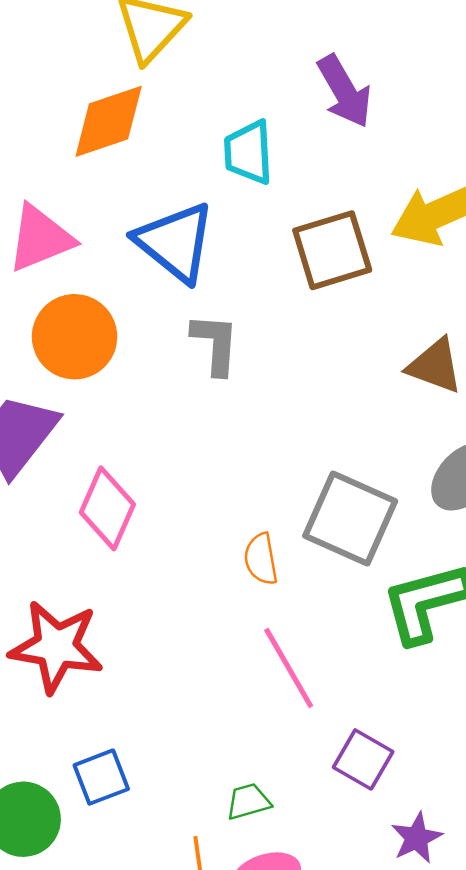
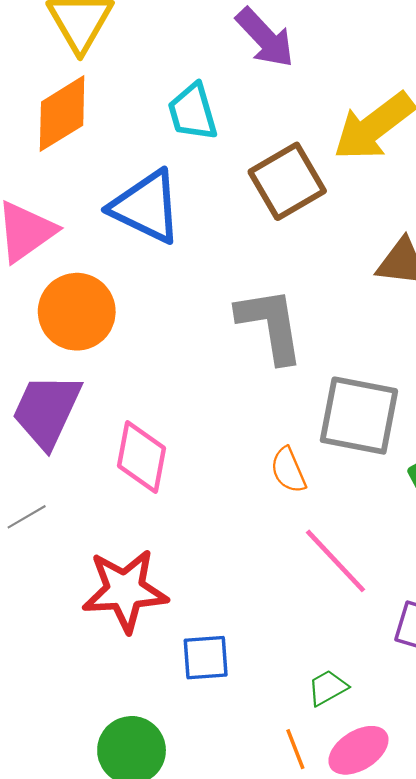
gray L-shape: (215, 344) -> (270, 325), moved, size x1.4
blue square: (101, 777) -> (206, 658), moved, turned 30

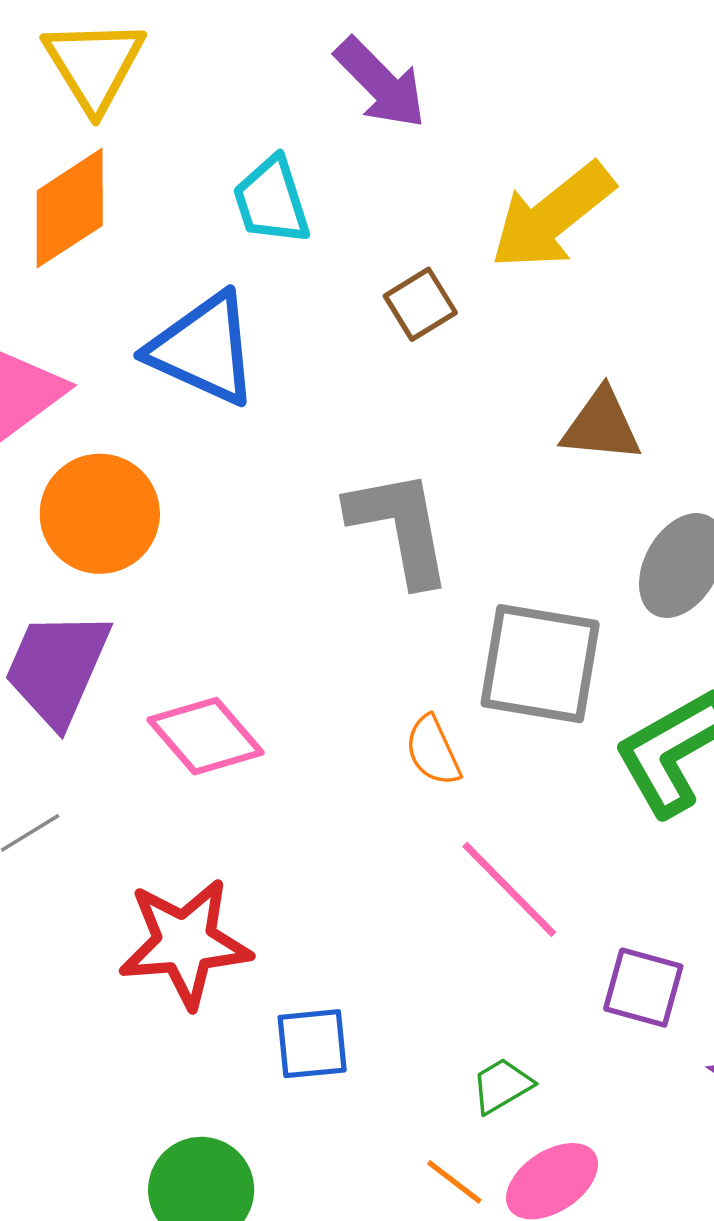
brown square: (287, 181) -> (420, 304), size x0.6
pink diamond: (142, 457) -> (205, 736), turned -50
orange line: (295, 749) -> (454, 1182), turned -30

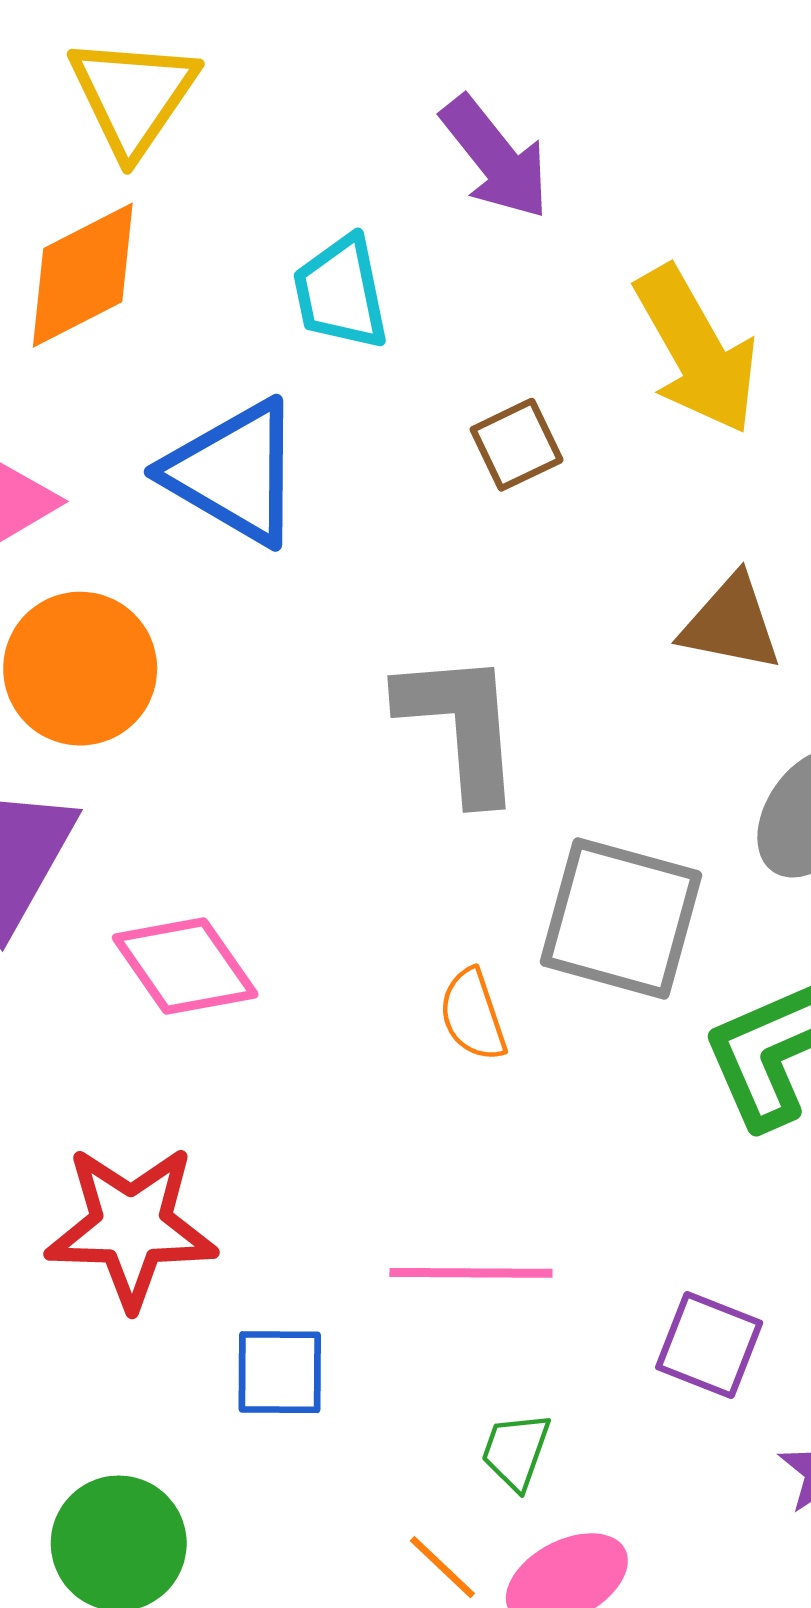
yellow arrow: (552, 216) -> (696, 350), turned -87
pink line: (509, 889) -> (471, 1273), moved, turned -51
green trapezoid: (502, 1086) -> (516, 1451), turned -46

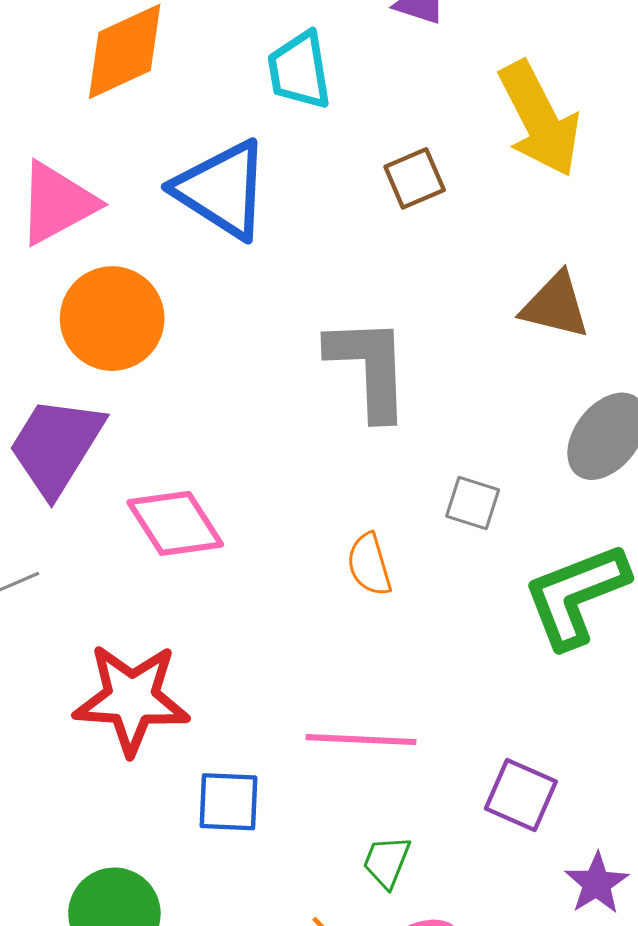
gray square: (621, 918) -> (473, 503), size x0.5

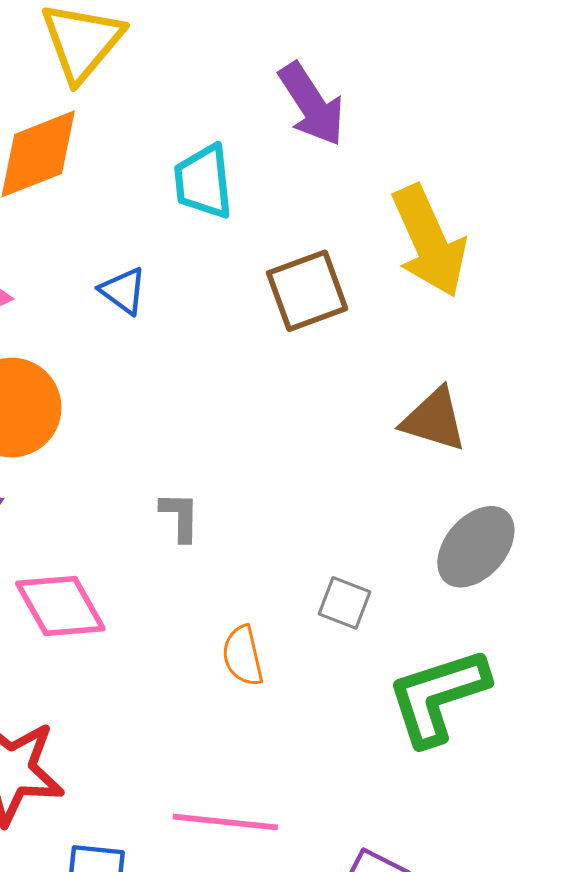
brown square: (415, 178) -> (307, 291), size x1.4
blue triangle: (222, 190) -> (123, 291), size x0.5
gray L-shape: (369, 368) -> (180, 516), moved, size x0.5

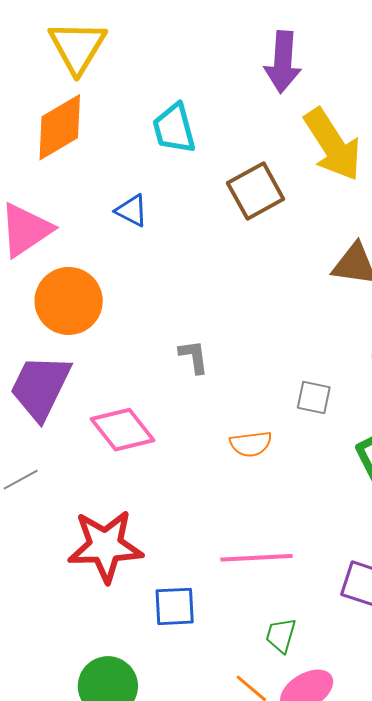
purple arrow: (312, 104) -> (283, 62), moved, turned 46
orange semicircle: (243, 656) -> (251, 444), turned -75

